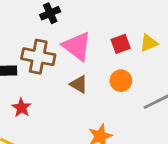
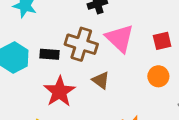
brown triangle: (79, 84) -> (101, 80), moved
red star: (21, 108) -> (59, 92), size x1.6

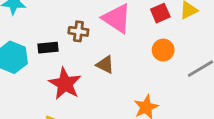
brown cross: (81, 44) -> (78, 31), size x0.6

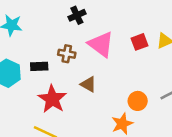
orange circle: (163, 50) -> (138, 101), moved

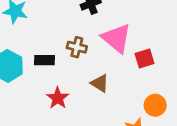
red square: (140, 42) -> (145, 59), moved
red star: (52, 99) -> (58, 98), size x0.7

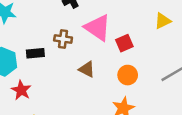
red star: (58, 98) -> (21, 90), moved
orange circle: (155, 105) -> (128, 75), moved

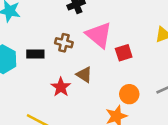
orange circle: (128, 75) -> (129, 94), moved
red star: (21, 90) -> (61, 87), moved

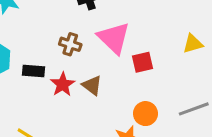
black rectangle: (35, 54) -> (34, 71), moved
red star: (61, 87) -> (63, 84), moved

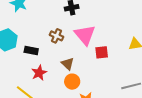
red star: (63, 84) -> (39, 73), moved
orange circle: (145, 114) -> (72, 82), moved

